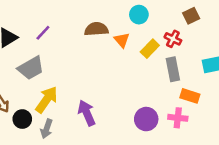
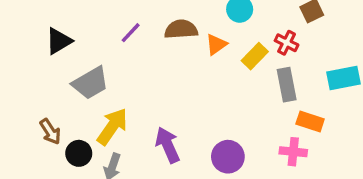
purple line: (43, 33) -> (131, 33), moved
orange triangle: (122, 40) -> (216, 44), turned 35
purple circle: (146, 119) -> (228, 157), moved

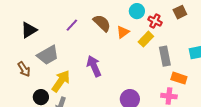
brown semicircle: (181, 29) -> (102, 23), turned 48
red cross: (287, 43) -> (155, 21), moved
brown arrow: (50, 132) -> (24, 69), moved
purple arrow: (168, 145) -> (94, 66), moved

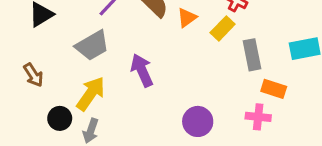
gray trapezoid: (48, 55) -> (92, 46), moved

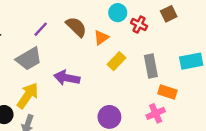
yellow rectangle: (223, 28) -> (117, 61), moved
purple arrow: (142, 70) -> (67, 78), turned -55
pink cross: (258, 117) -> (156, 113), turned -30

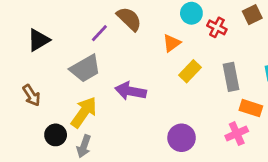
brown semicircle: (76, 27) -> (129, 19), moved

